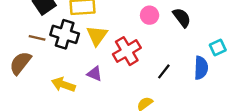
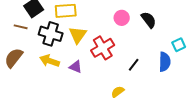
brown line: (37, 38) -> (21, 27), moved
yellow arrow: (63, 85) -> (50, 61), moved

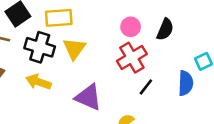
black semicircle: (149, 20) -> (165, 29), turned 60
red cross: (103, 48) -> (132, 58), moved
purple triangle: (76, 67) -> (88, 97), moved, size x1.6

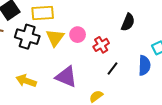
pink circle: (131, 27) -> (78, 35), moved
red cross: (132, 58) -> (101, 45), size x0.7
yellow arrow: (38, 82) -> (26, 81), moved

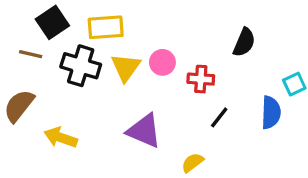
red cross: (101, 45) -> (201, 79), turned 35
yellow arrow: (26, 81) -> (61, 137), moved

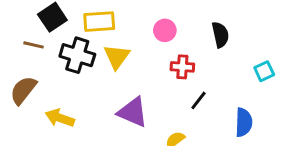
black semicircle: (244, 42) -> (220, 35), turned -35
pink circle: (162, 62) -> (165, 30), moved
blue semicircle: (271, 112) -> (244, 122), moved

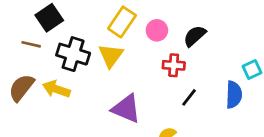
yellow rectangle: (99, 22) -> (122, 22), moved, turned -52
black semicircle: (220, 35) -> (195, 36), moved, turned -120
yellow arrow: (60, 118) -> (56, 89), moved
blue semicircle: (244, 122) -> (234, 95), moved

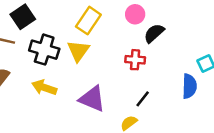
pink circle: (157, 30) -> (135, 14), moved
yellow arrow: (56, 89) -> (44, 87), moved
black line: (189, 97) -> (143, 99), moved

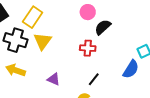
yellow rectangle: (88, 21) -> (33, 17), moved
blue semicircle: (189, 86) -> (131, 69), turned 30
purple triangle: (92, 99) -> (54, 79), size x0.6

